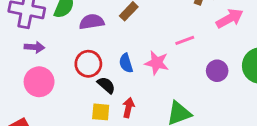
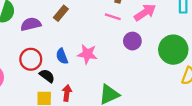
pink line: (185, 40) -> (113, 17), moved, turned 42
purple circle: (217, 71) -> (132, 41), moved

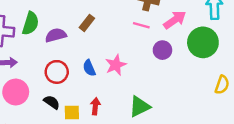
green circle: (173, 50) -> (203, 42), moved
pink star: (87, 54) -> (116, 65), turned -30
black semicircle: (47, 76) -> (52, 102), moved

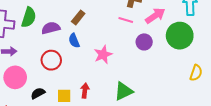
blue semicircle: (89, 68) -> (74, 41), moved
black semicircle: (52, 102) -> (38, 93), moved, turned -64

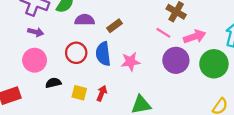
brown rectangle: (78, 17) -> (114, 26), moved
blue semicircle: (74, 41) -> (103, 54), moved, size x1.5
purple circle: (144, 42) -> (176, 60), size x1.5

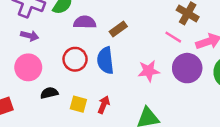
pink star: (131, 62) -> (149, 71), moved

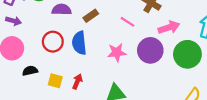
pink line: (173, 37) -> (128, 22), moved

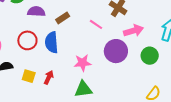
pink star: (117, 52) -> (83, 63), moved
green circle: (187, 54) -> (150, 56), size x0.7

